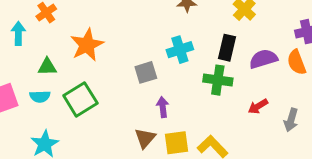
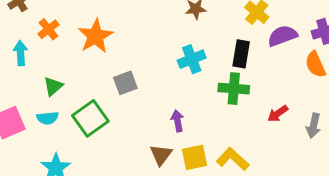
orange star: (87, 45) -> (95, 36), moved
purple semicircle: (263, 59) -> (282, 36), moved
green triangle: (47, 67) -> (53, 86), turned -36
gray square: (146, 72) -> (125, 83), moved

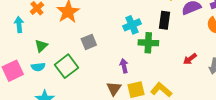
green cross: (234, 89) -> (148, 43), moved

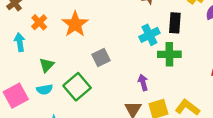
black rectangle: (164, 20) -> (175, 23), moved

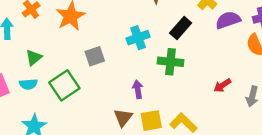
black rectangle: (175, 23) -> (181, 28), turned 30
cyan cross: (149, 35) -> (138, 38), moved

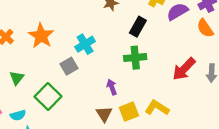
cyan cross: (138, 38) -> (85, 44), moved
cyan semicircle: (28, 84) -> (18, 115), moved
red arrow: (222, 85) -> (184, 69), size x1.6

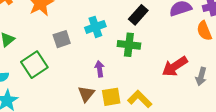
cyan cross: (85, 44) -> (95, 27), moved

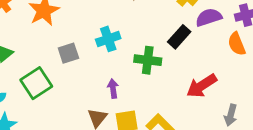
black rectangle: (138, 15) -> (179, 37), moved
gray arrow: (201, 76) -> (231, 115), moved

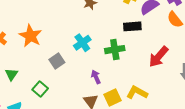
black rectangle: (179, 37) -> (132, 26), turned 60
green square: (36, 83) -> (40, 89), size x0.7

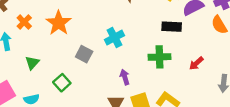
green cross: (115, 50) -> (160, 57), moved
red arrow: (159, 57) -> (196, 63), size x0.6
gray square: (57, 61) -> (84, 54), turned -35

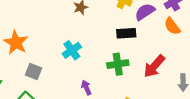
gray square: (84, 54) -> (34, 72), moved
red arrow: (196, 63) -> (154, 66), size x1.6

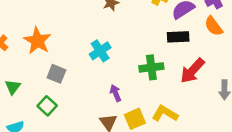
black rectangle: (126, 33) -> (178, 37), moved

